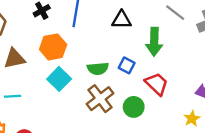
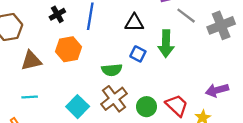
blue square: (127, 65) -> (138, 54), moved
cyan square: (59, 79) -> (78, 107), moved
red trapezoid: (157, 84) -> (177, 105), moved

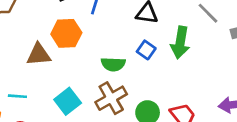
brown triangle: (31, 61) -> (39, 55), moved
cyan line: (30, 97) -> (17, 96), moved

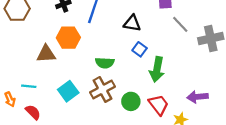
green arrow: (180, 43) -> (157, 69), moved
blue square: (146, 50) -> (140, 49), moved

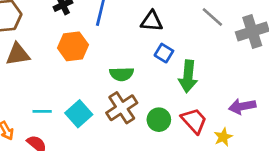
brown triangle: (46, 54) -> (18, 54), moved
cyan line: (29, 86) -> (42, 111), moved

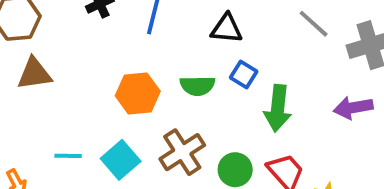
orange hexagon: (73, 46) -> (138, 93), moved
green semicircle: (122, 74) -> (197, 86), moved
purple arrow: (242, 106) -> (353, 108), moved

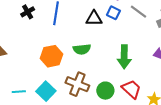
blue square: (244, 74) -> (113, 13), moved
brown cross: (182, 152) -> (77, 84), turned -30

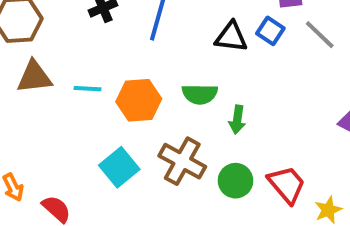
green arrow: (124, 57) -> (237, 120), moved, size x0.6
cyan line: (19, 92) -> (87, 89), moved

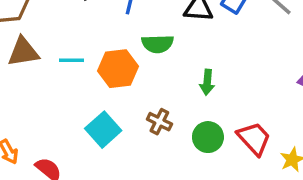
green semicircle: (200, 94) -> (158, 44), moved
brown cross: (182, 161) -> (159, 122), size x0.6

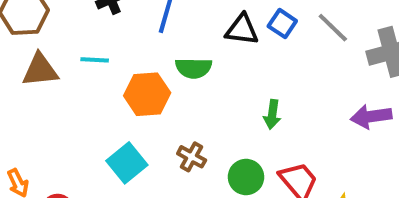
cyan line: (72, 60) -> (95, 60), moved
green arrow: (207, 82) -> (272, 114), moved

